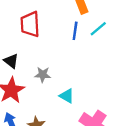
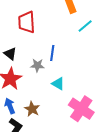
blue line: (75, 31) -> (52, 53), moved

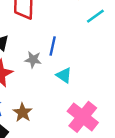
cyan triangle: (58, 84) -> (64, 75), moved

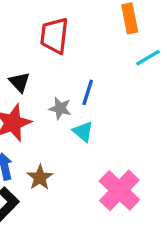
cyan triangle: (64, 75) -> (83, 132), moved

